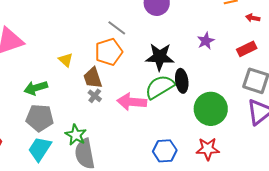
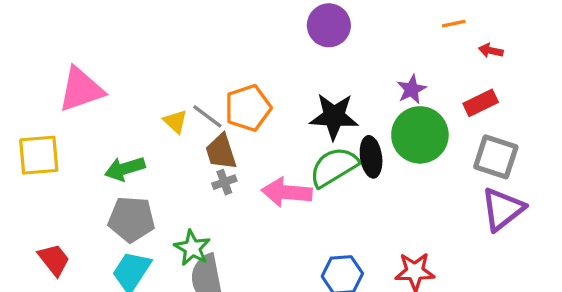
gray line: (117, 28) -> (207, 116), moved
gray cross: (95, 96) -> (224, 182), turned 32
green circle: (211, 109) -> (420, 135), moved

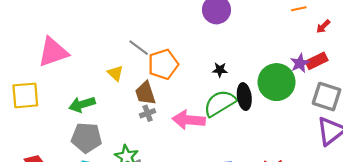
red arrow: (491, 51) -> (323, 27), turned -56
purple star: (412, 89) -> (300, 63), moved
gray line: (207, 116) -> (139, 48), moved
black star: (334, 116) -> (220, 70), size x0.5

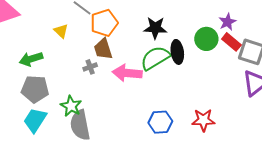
red rectangle: (317, 61) -> (231, 42), moved, turned 66
black star: (220, 70) -> (155, 28), size x1.6
green circle: (277, 82) -> (206, 39), size x0.7
brown trapezoid: (145, 93) -> (103, 49), moved

